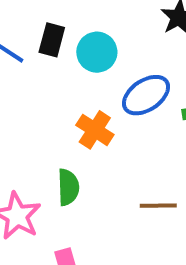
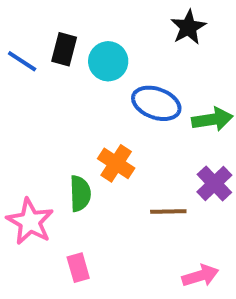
blue ellipse: (146, 95) -> (156, 103), turned 54
orange cross: (95, 130) -> (116, 163), moved

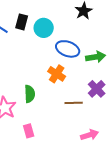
orange cross: (116, 163) -> (57, 74), moved

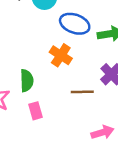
pink rectangle: (29, 131) -> (36, 111), moved

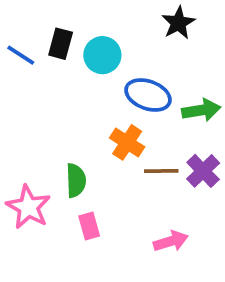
brown line: (82, 92) -> (161, 171), moved
pink arrow: (102, 132) -> (171, 241), moved

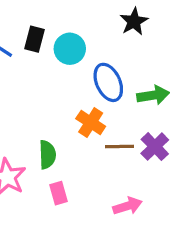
blue ellipse: (148, 95) -> (108, 82), turned 45

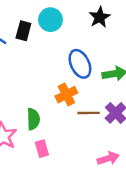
cyan circle: (70, 49) -> (50, 20), moved
orange cross: (91, 123) -> (66, 95), turned 30
pink arrow: (128, 206) -> (108, 158), moved

